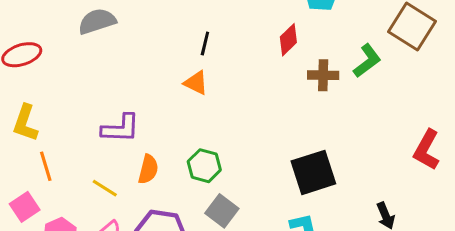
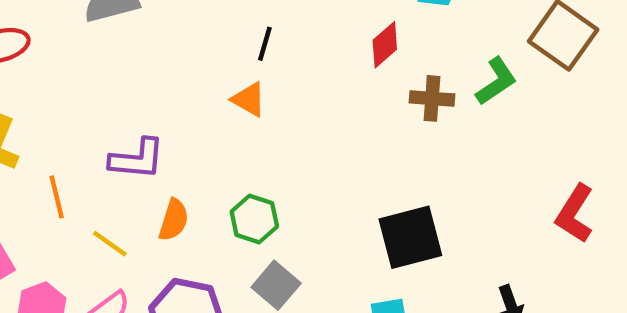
orange line: (46, 166) -> (57, 197), moved

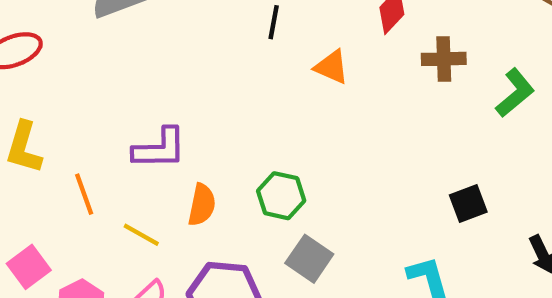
green L-shape: (496, 81) -> (515, 93), moved
orange triangle: (249, 99) -> (331, 67), moved
black square: (410, 237) -> (468, 203), moved, size x0.6

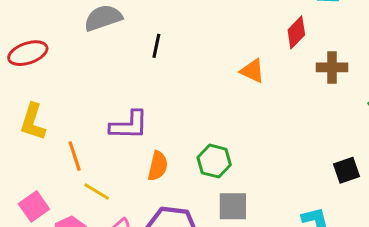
black line: (274, 22) -> (156, 46), moved
yellow line: (141, 235) -> (97, 191), moved
gray square: (309, 259) -> (233, 206), turned -36

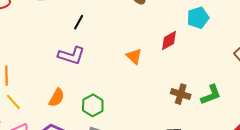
brown cross: (332, 67) -> (181, 94), moved
purple L-shape: (129, 125) -> (71, 55), moved

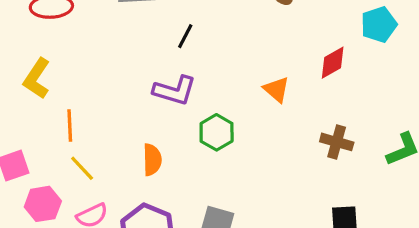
brown cross: (181, 94) -> (337, 142), moved
orange semicircle: (57, 98) -> (152, 160), turned -30
green hexagon: (93, 105) -> (217, 132), moved

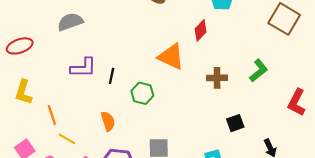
black line: (185, 36) -> (112, 76), moved
orange triangle: (276, 90) -> (171, 57), size x1.6
purple L-shape: (175, 91) -> (83, 68), moved

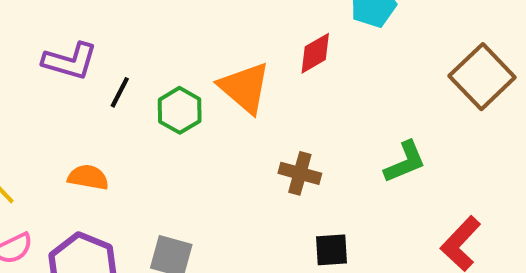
brown cross: (217, 78) -> (300, 173), moved
green hexagon: (142, 93) -> (180, 110), moved
orange semicircle: (108, 121) -> (88, 177), turned -78

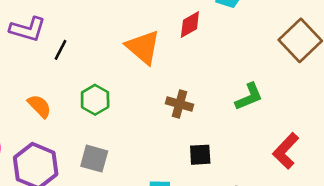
green hexagon: (180, 110) -> (95, 100), moved
orange semicircle: (88, 177) -> (39, 106), turned 35

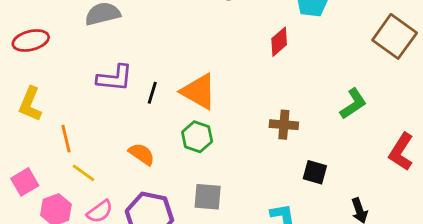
orange triangle: (143, 47) -> (199, 91), moved
black square: (200, 155) -> (315, 172), turned 30

